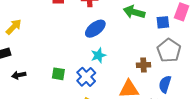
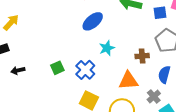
cyan star: (98, 55) -> (107, 48), moved
green square: (58, 74) -> (57, 68), turned -32

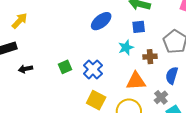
blue square: (160, 13) -> (139, 27), moved
cyan star: (107, 48) -> (126, 47), moved

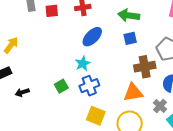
cyan star: (126, 47) -> (83, 63), moved
brown cross: (150, 57) -> (145, 67), size x1.5
blue cross: (93, 69) -> (89, 86), turned 30

